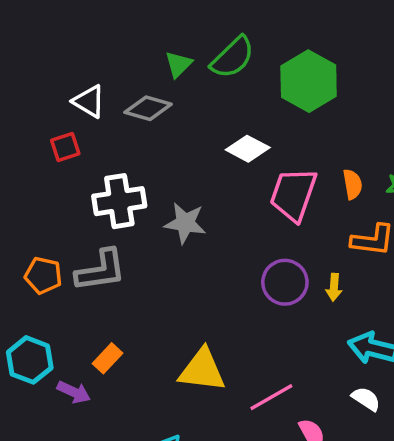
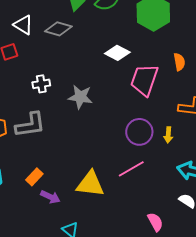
orange semicircle: (353, 184) -> (179, 62), moved
white cross: (119, 201) -> (41, 84), size x0.6
purple arrow: (74, 392) -> (50, 197), moved
pink line: (271, 397) -> (131, 169), moved

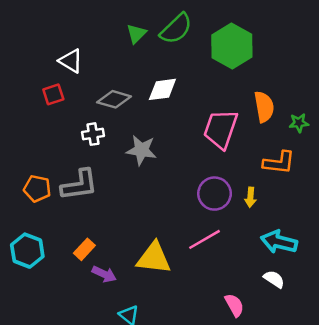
gray diamond: (58, 29) -> (114, 99), moved
white diamond: (117, 53) -> (162, 89), moved, turned -35
orange semicircle: (179, 62) -> (264, 107), size x1.4

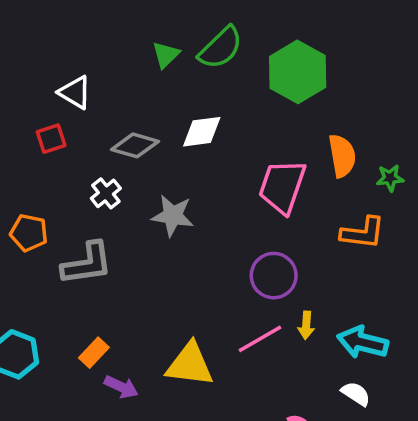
white cross: (93, 134) -> (106, 193), turned -30
orange pentagon: (37, 189) -> (29, 233), moved
yellow arrow: (250, 197) -> (306, 325), moved

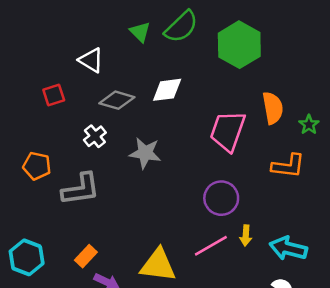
green triangle: (166, 55) -> (140, 32), turned -30
white triangle: (75, 92) -> (91, 60), moved
green star: (390, 178) -> (309, 125), turned -30

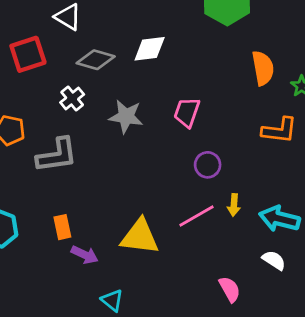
red square: (54, 95) -> (28, 54), size x1.5
pink trapezoid: (228, 131) -> (187, 112), moved, size x0.7
purple circle: (221, 198) -> (208, 165), size x0.7
orange rectangle: (86, 256) -> (62, 227), turned -55

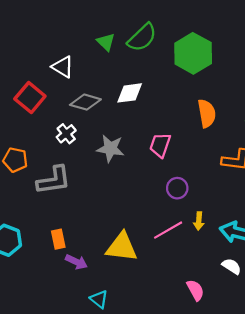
red square: (28, 54) -> (30, 98), turned -32
orange semicircle: (263, 68) -> (207, 113), moved

